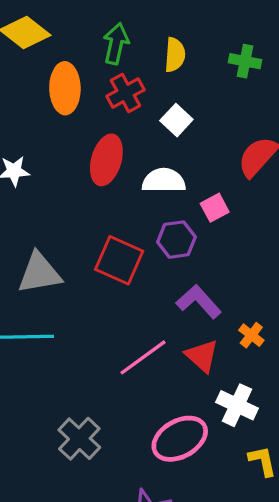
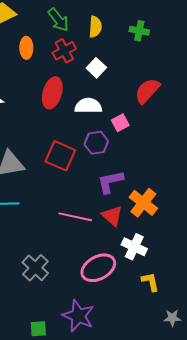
green arrow: (116, 44) -> (58, 20), turned 130
orange ellipse: (65, 88) -> (26, 48), size x0.7
purple L-shape: (199, 302) -> (110, 182), turned -60
orange cross: (251, 335) -> (143, 203), size x1.8
pink line: (143, 357) -> (75, 217), turned 48

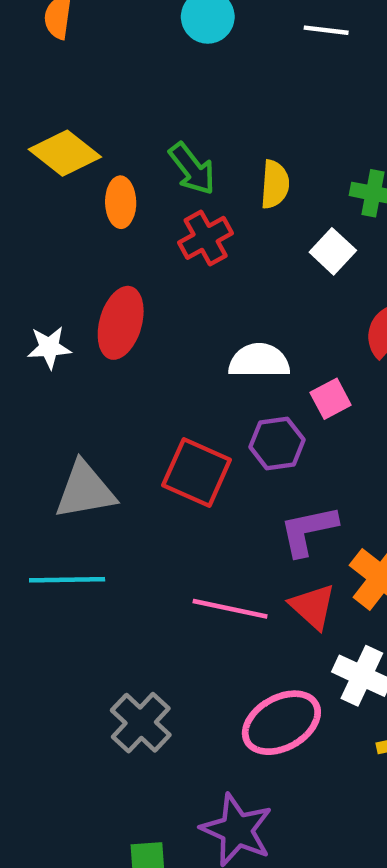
orange ellipse: (26, 48) -> (121, 202), moved
white square: (96, 68) -> (333, 251), moved
red ellipse: (52, 93) -> (121, 323), moved

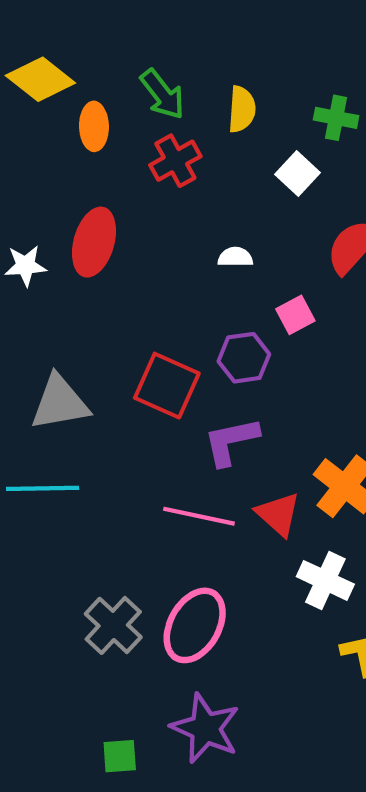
white semicircle: (259, 361) -> (235, 257), moved, size x0.6
purple L-shape: (308, 531) -> (231, 441), moved
pink ellipse: (281, 723) -> (195, 625), moved, turned -32

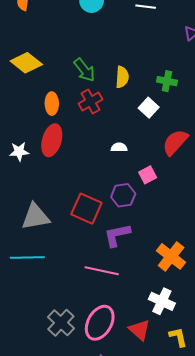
orange ellipse: (94, 126) -> (52, 104), moved
red triangle: (278, 514) -> (139, 330), moved

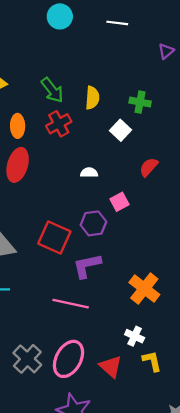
red semicircle: (175, 142) -> (149, 167), size x0.7
white cross: (162, 301) -> (135, 336), size x0.7
yellow L-shape: (178, 337) -> (152, 361), moved

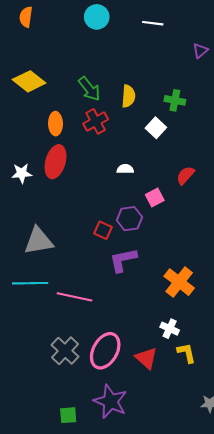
red semicircle: (149, 167) -> (185, 175), moved
red square: (54, 238) -> (103, 230), moved, size x0.6
pink line: (71, 304) -> (75, 297), moved

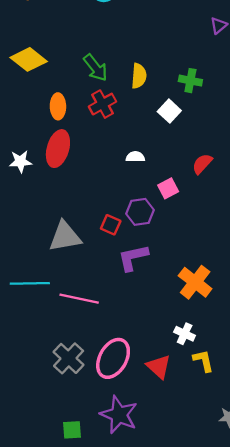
gray triangle: (39, 241) -> (65, 236), moved

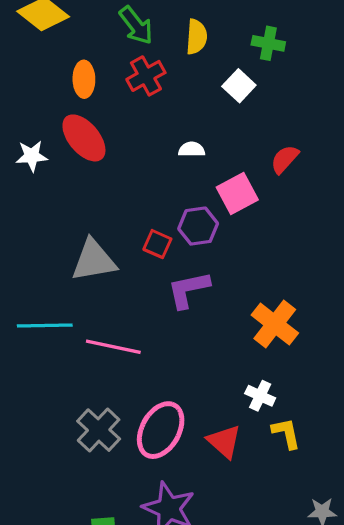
red ellipse: (58, 149) -> (84, 138), turned -56
pink square: (168, 188) -> (237, 193), size x1.4

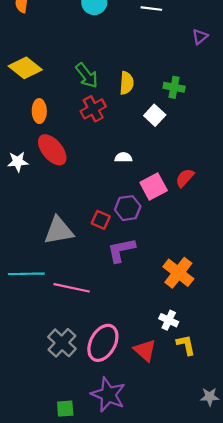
orange ellipse: (84, 79) -> (39, 111), moved
red semicircle: (285, 159) -> (185, 178), moved

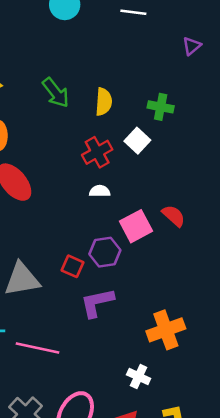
red cross: (93, 109) -> (97, 152), moved
red semicircle: (185, 178) -> (174, 216), turned 90
orange cross: (178, 273) -> (166, 330), turned 32
white cross: (169, 320) -> (139, 377), moved

